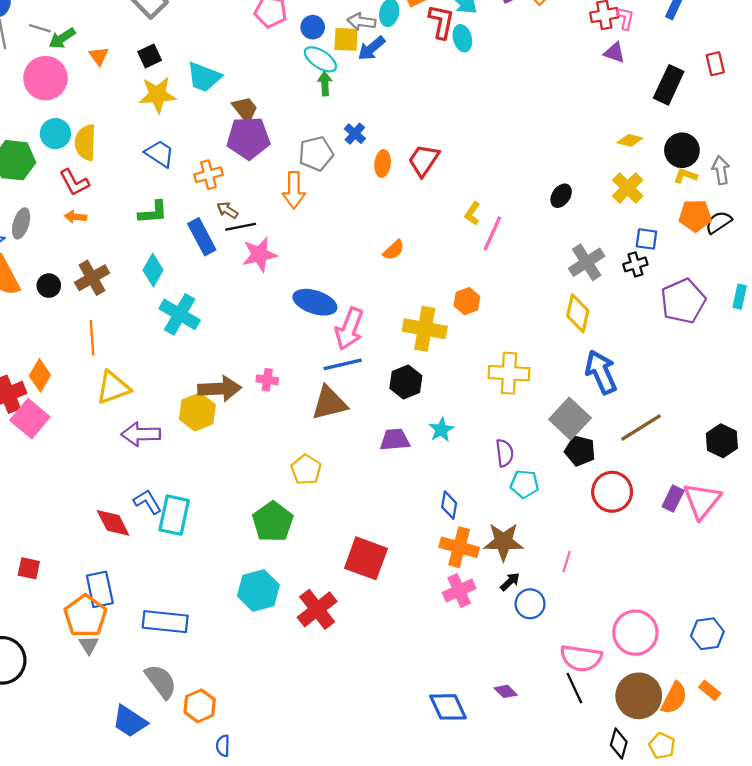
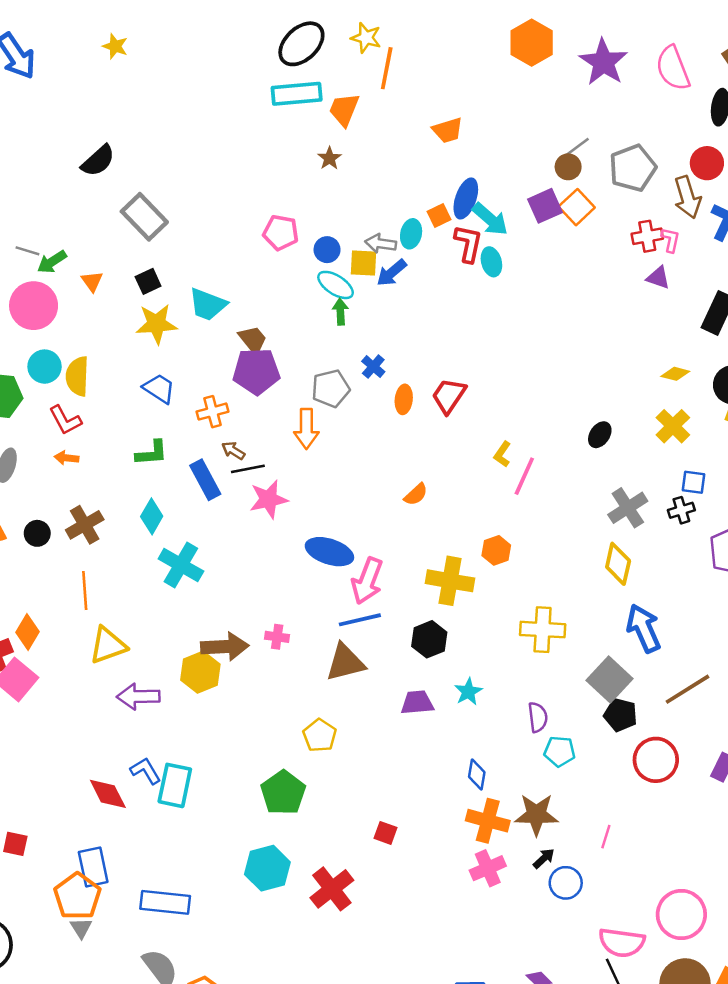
red square: (366, 558) -> (385, 833), size x0.5

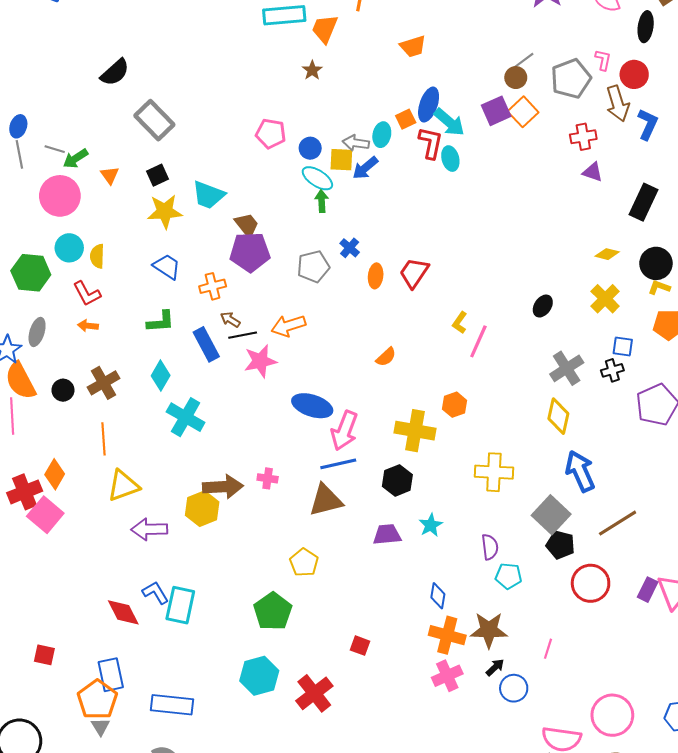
pink L-shape: (670, 240) -> (603, 60), moved
yellow semicircle: (77, 376) -> (97, 256), size x0.7
orange arrow: (306, 429) -> (288, 326), moved, turned 72

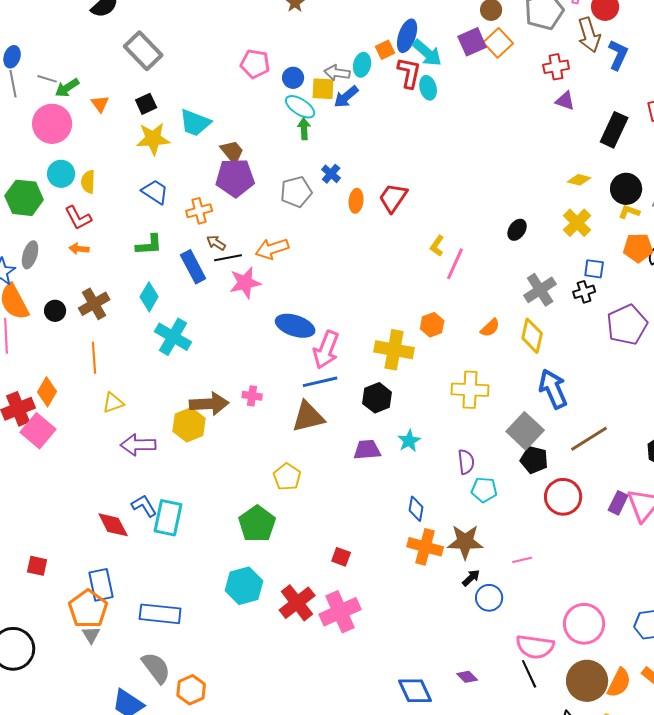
orange semicircle: (386, 357) -> (490, 328), moved
yellow triangle: (123, 486) -> (113, 403), size x0.7
pink line: (548, 649) -> (522, 560), turned 60
pink cross: (447, 676) -> (340, 612), moved, size x1.4

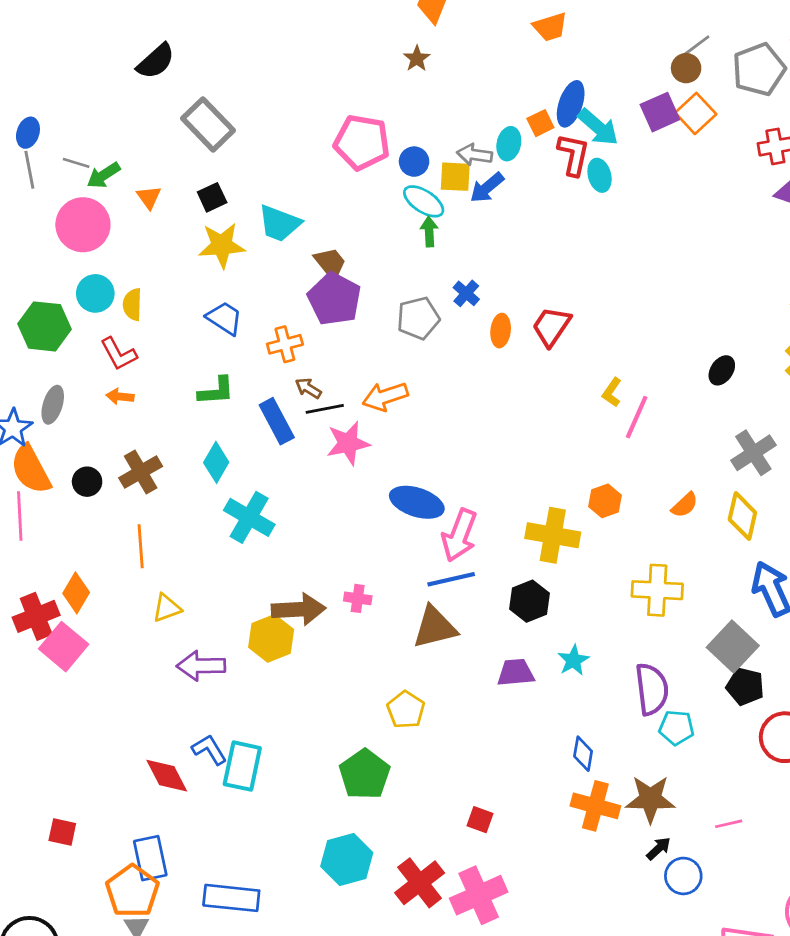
pink pentagon: (255, 64) -> (362, 142), size x1.4
purple pentagon: (235, 178) -> (334, 299), turned 30
purple semicircle: (466, 462) -> (652, 689), size x1.5

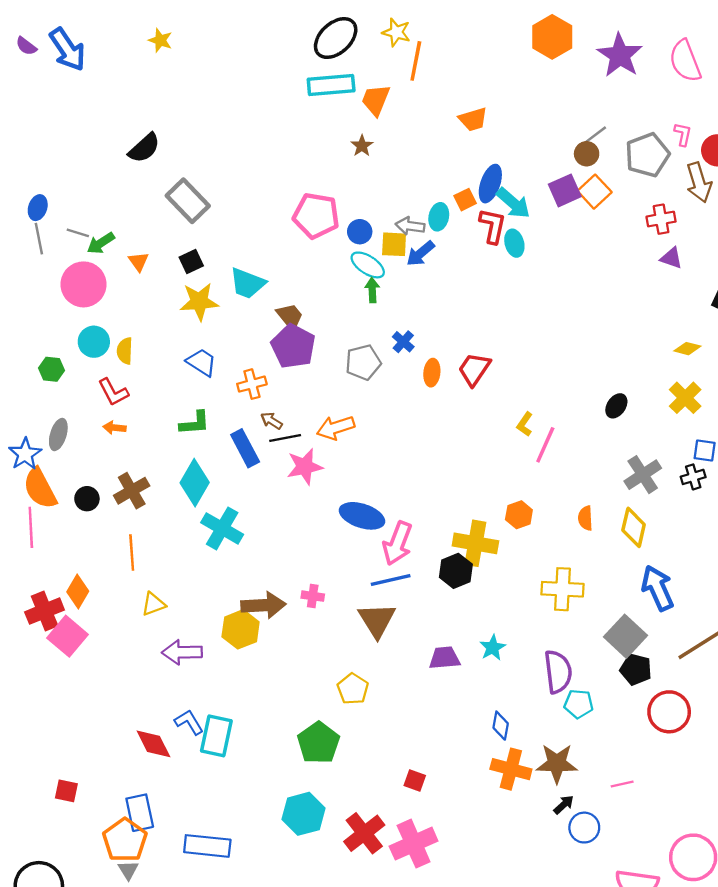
green hexagon: (44, 326) -> (51, 369), size x0.6
cyan diamond: (216, 462) -> (195, 483), size x1.4
orange semicircle: (685, 505) -> (585, 518), turned 130
black hexagon: (529, 601) -> (456, 571), moved
brown triangle: (435, 627) -> (377, 620), turned -48

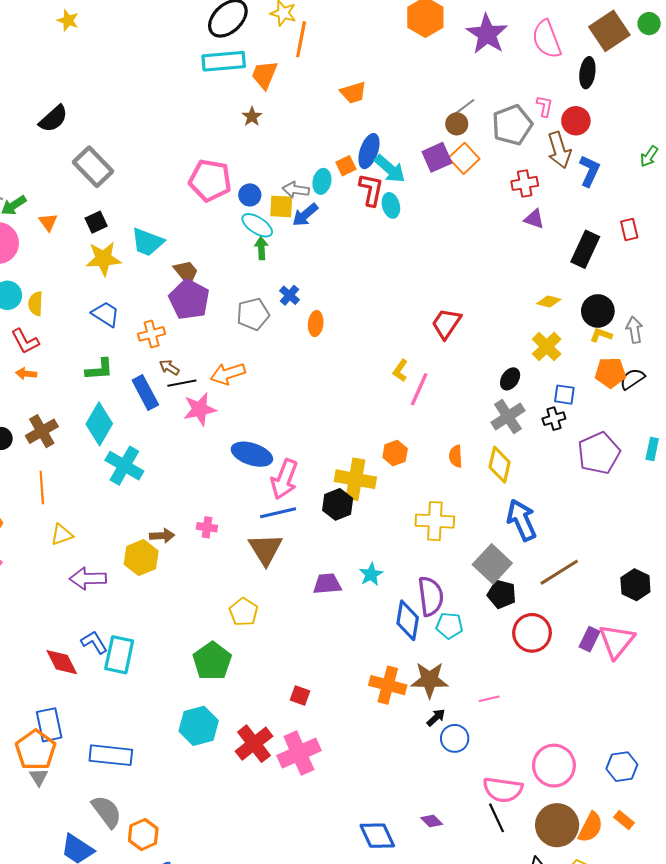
red trapezoid: (474, 369) -> (446, 324), moved
black ellipse: (616, 406) -> (510, 379), moved
brown arrow: (263, 605) -> (162, 536), size x0.6
blue diamond: (501, 726) -> (408, 620), moved, size x1.5

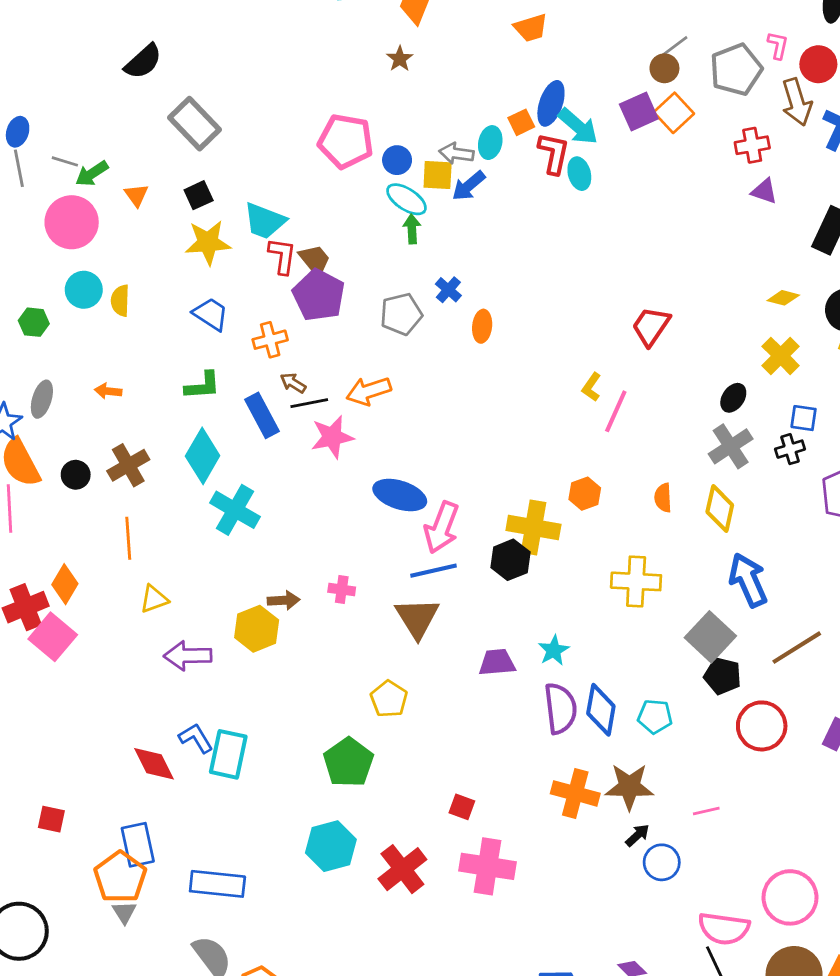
red L-shape: (25, 341) -> (282, 256), moved, turned -144
purple semicircle: (431, 596) -> (560, 708), moved
pink cross: (299, 753) -> (488, 866), moved, turned 33

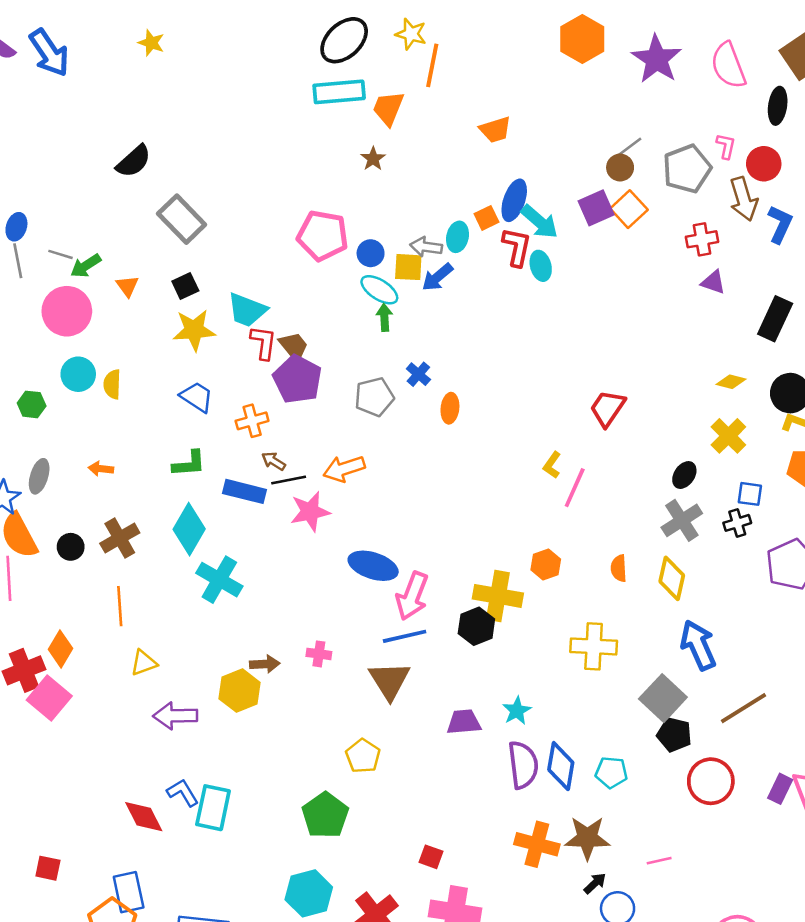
blue rectangle: (262, 415) -> (245, 491), turned -48

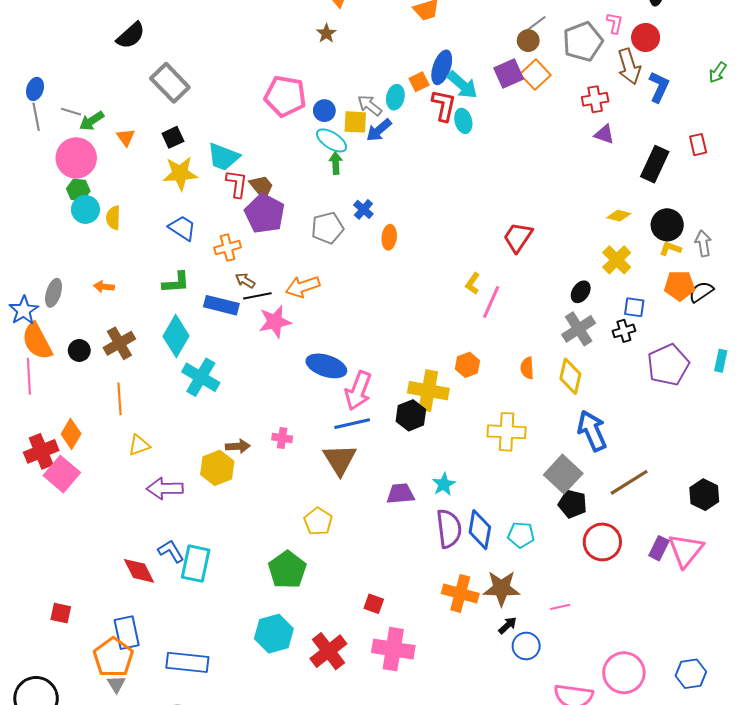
gray arrow: (426, 247) -> (370, 105), turned 30
green hexagon: (32, 404) -> (78, 190), moved

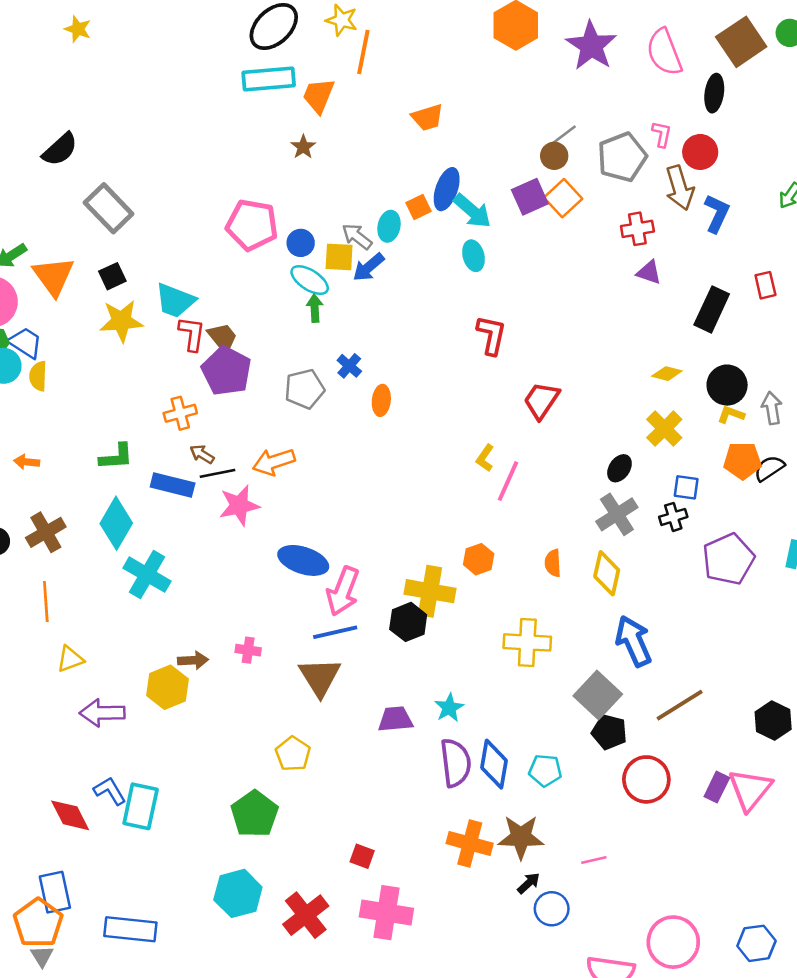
red L-shape: (444, 105) -> (491, 335), moved
orange triangle: (126, 137) -> (54, 276), size x1.8
blue trapezoid: (182, 228) -> (25, 343), moved

